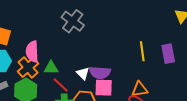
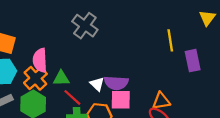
yellow line: (142, 51) -> (170, 40), moved

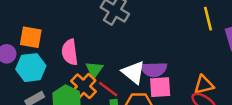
orange cross: (35, 78) -> (84, 86), moved
green triangle: (61, 78) -> (94, 70), turned -48
white triangle: (97, 84) -> (133, 72), size x1.5

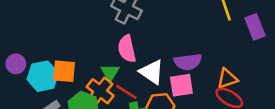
orange square: (31, 37) -> (64, 71), moved
pink semicircle: (70, 52) -> (127, 49), moved
purple semicircle: (154, 69) -> (188, 62), moved

